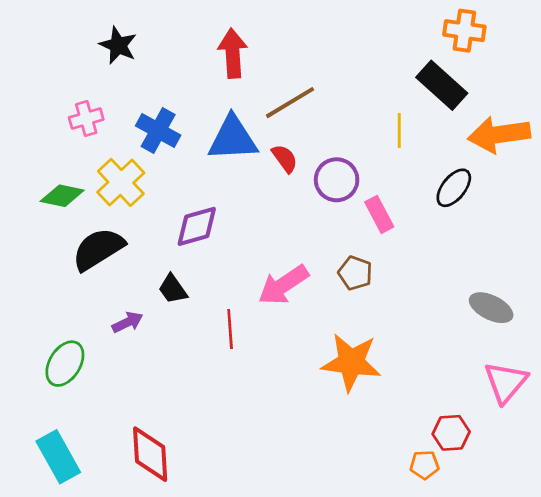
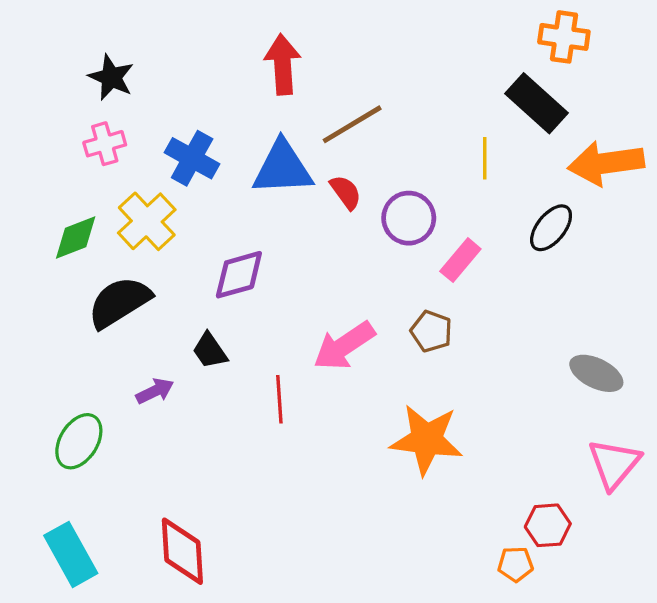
black star: (118, 45) -> (111, 77), moved
green diamond: (62, 196) -> (76, 237), turned -33
pink rectangle: (379, 214) -> (460, 260), turned 68

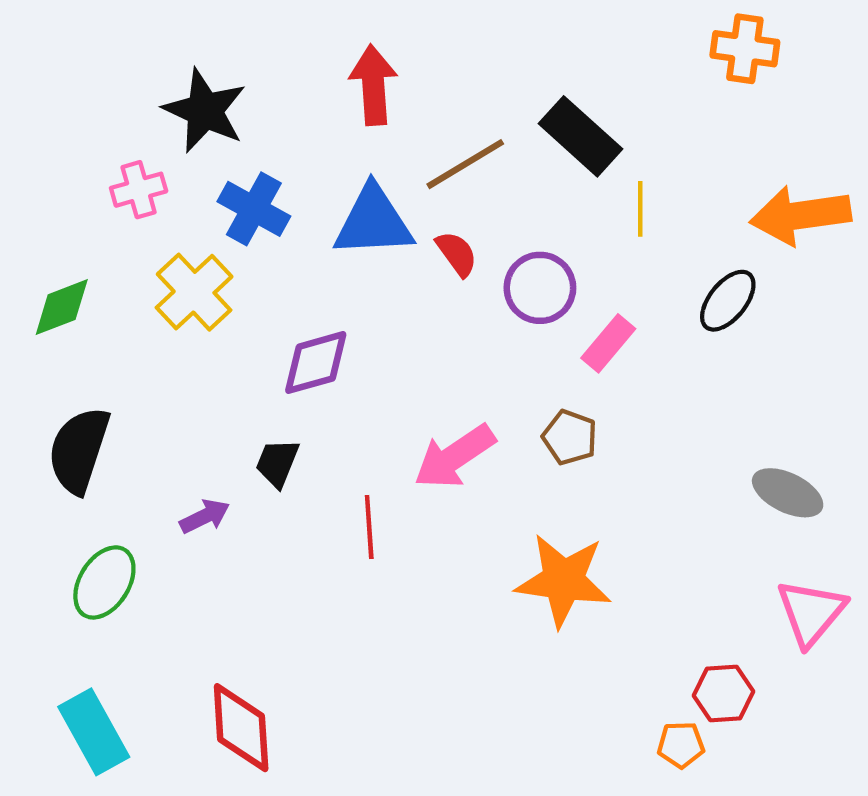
black star: (111, 77) -> (205, 111), moved, size x1.4
black rectangle: (536, 103) -> (580, 136), moved
green diamond: (76, 237) -> (62, 307), moved
black semicircle: (119, 302) -> (79, 450), moved, turned -40
black trapezoid: (210, 351) -> (277, 463), turned 57

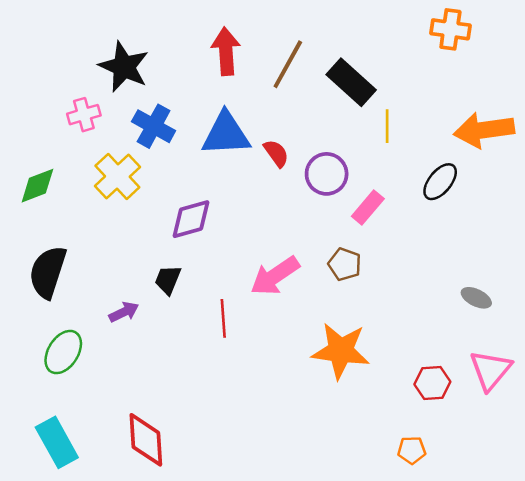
brown line: (465, 164) -> (288, 64), moved, turned -30
gray ellipse: (788, 493) -> (476, 298), size x0.7
red hexagon: (724, 693) -> (432, 383), moved

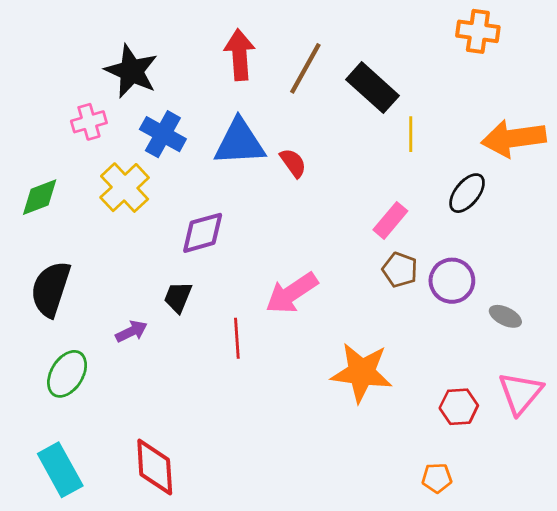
purple circle: (327, 174) -> (452, 281), moved
brown pentagon: (345, 264) -> (400, 270), moved

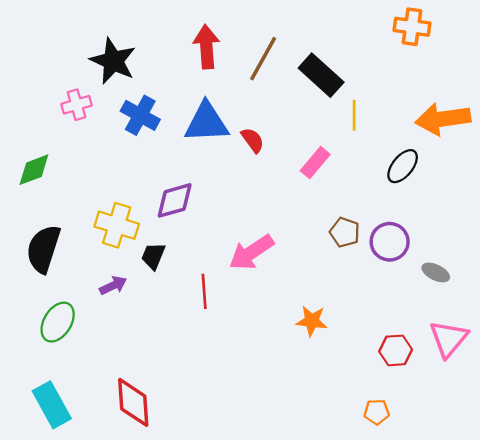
yellow cross: (125, 188) -> (117, 225), moved, turned -30
pink rectangle: (390, 220) -> (315, 163), moved
orange star: (362, 372) -> (312, 321), size x0.6

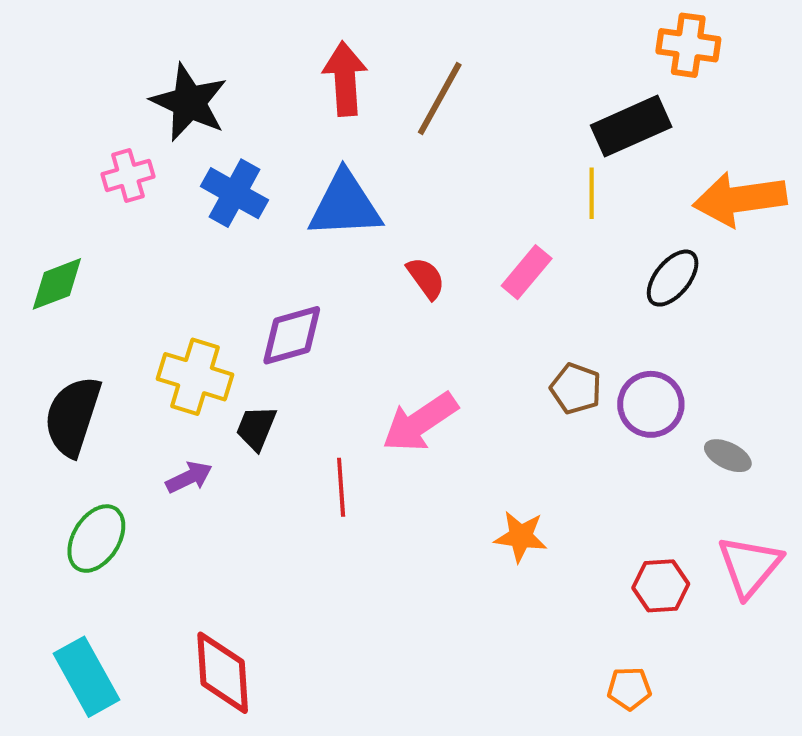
black rectangle: (321, 75) -> (631, 126), moved, turned -66
red semicircle: (253, 140) -> (426, 278), moved

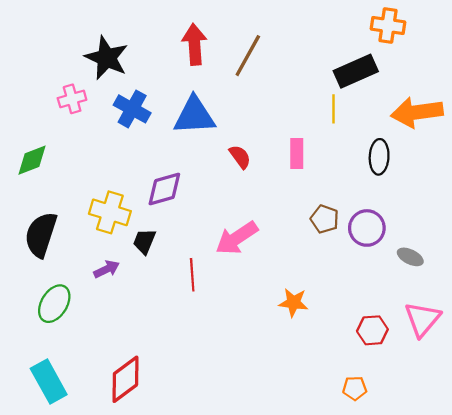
pink rectangle: (527, 272) -> (297, 153), turned -40
black ellipse: (673, 278) -> (379, 157), turned -36
red diamond: (223, 673) -> (125, 379), turned 57

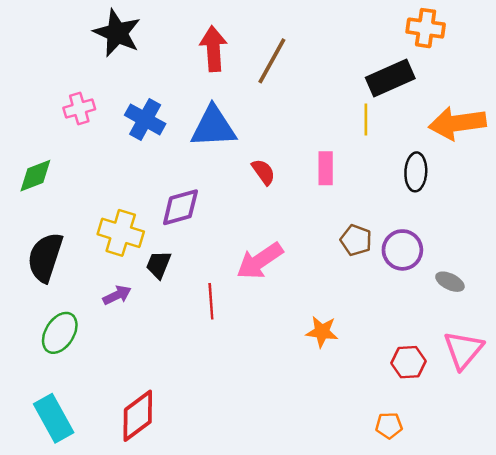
black star: (107, 58) -> (117, 33), moved

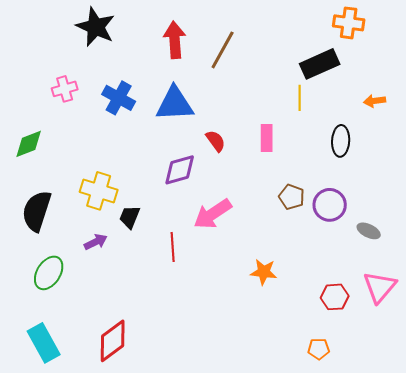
orange arrow: (457, 123) -> (375, 101), size x0.5
purple diamond: (180, 207) -> (180, 170), moved

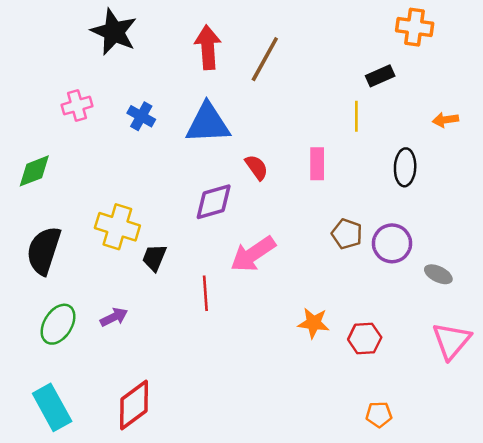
black rectangle: (320, 64) -> (380, 76), size x0.6
blue cross: (119, 98) -> (141, 116), size x0.7
purple arrow: (96, 242) -> (114, 317), moved
red hexagon: (335, 297) -> (365, 338), moved

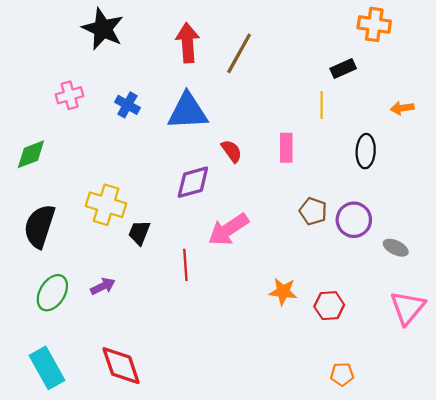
red diamond: (134, 405) -> (121, 366), turned -72

